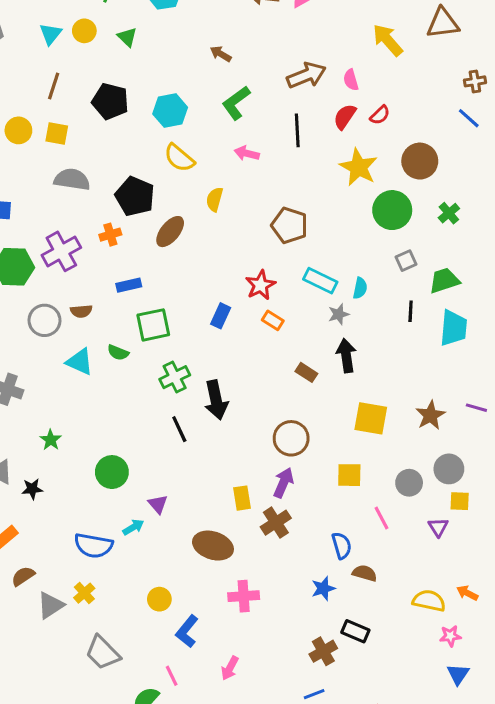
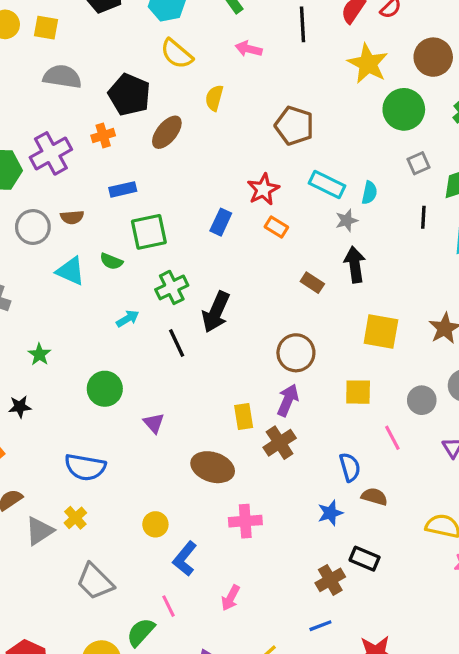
black arrow: (216, 400) -> (216, 312), turned 36
cyan arrow: (133, 527) -> (128, 318), moved

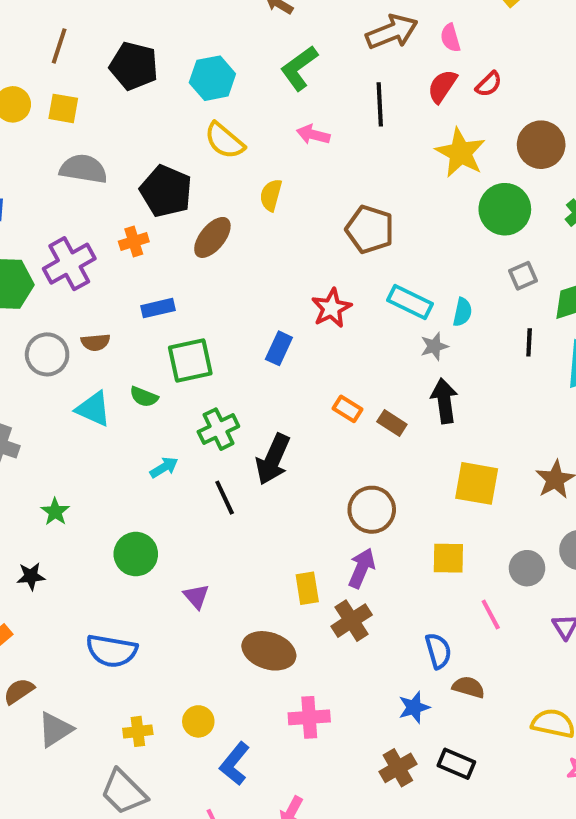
orange rectangle: (276, 227) -> (348, 409), moved
yellow cross: (75, 518) -> (138, 731), moved, turned 35
brown cross: (330, 580) -> (398, 768), moved

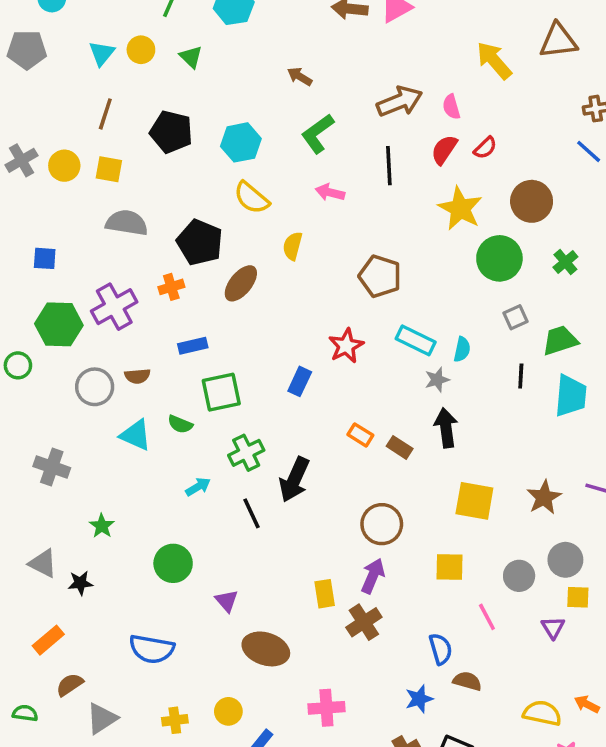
brown ellipse: (269, 651) -> (266, 649), moved

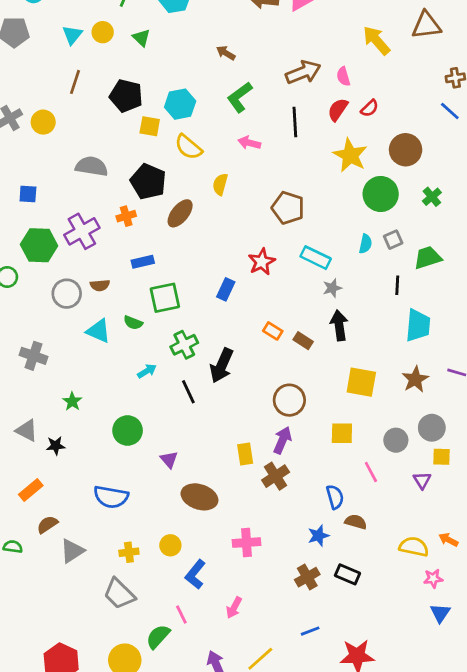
yellow square: (109, 169) -> (150, 126), moved
cyan semicircle: (462, 349) -> (365, 244), moved
cyan trapezoid: (571, 396) -> (418, 325), moved

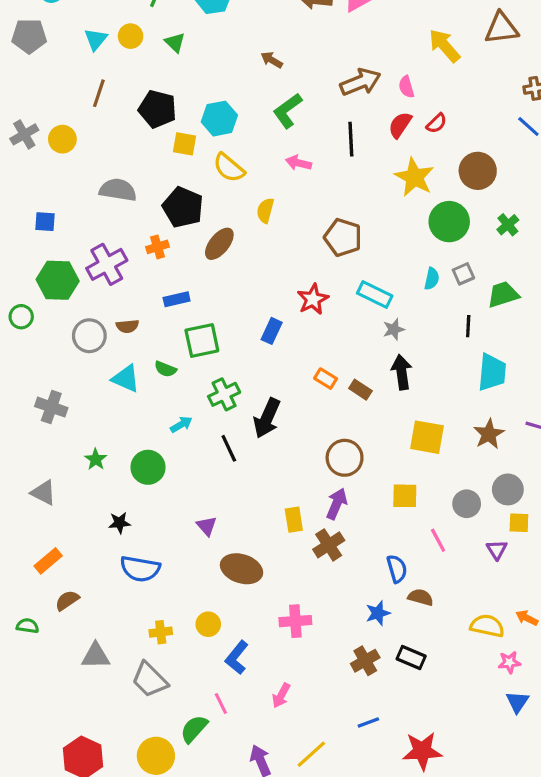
green circle: (128, 431) -> (148, 467), moved
black star: (56, 446) -> (119, 523), moved
gray triangle: (72, 551) -> (96, 656), moved, turned 32

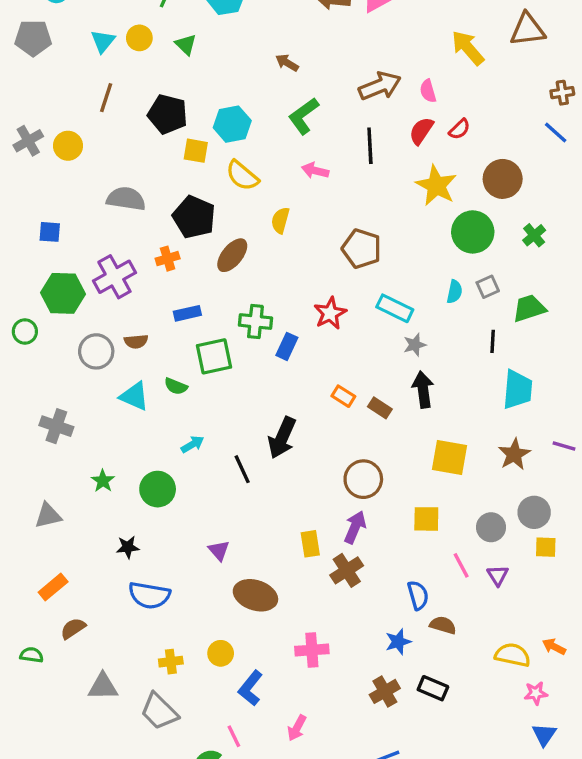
green cross: (224, 394) -> (255, 322), moved, turned 32
gray triangle: (43, 493) -> (48, 516), turned -40
purple triangle: (497, 550) -> (498, 575), moved

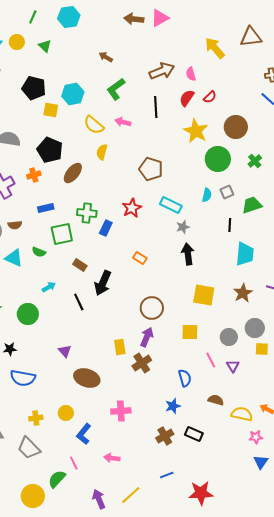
yellow semicircle: (242, 176) -> (94, 125), moved
brown rectangle: (380, 408) -> (80, 265), moved
brown semicircle: (443, 625) -> (216, 400), moved
pink arrow: (297, 728) -> (112, 458), turned 70

